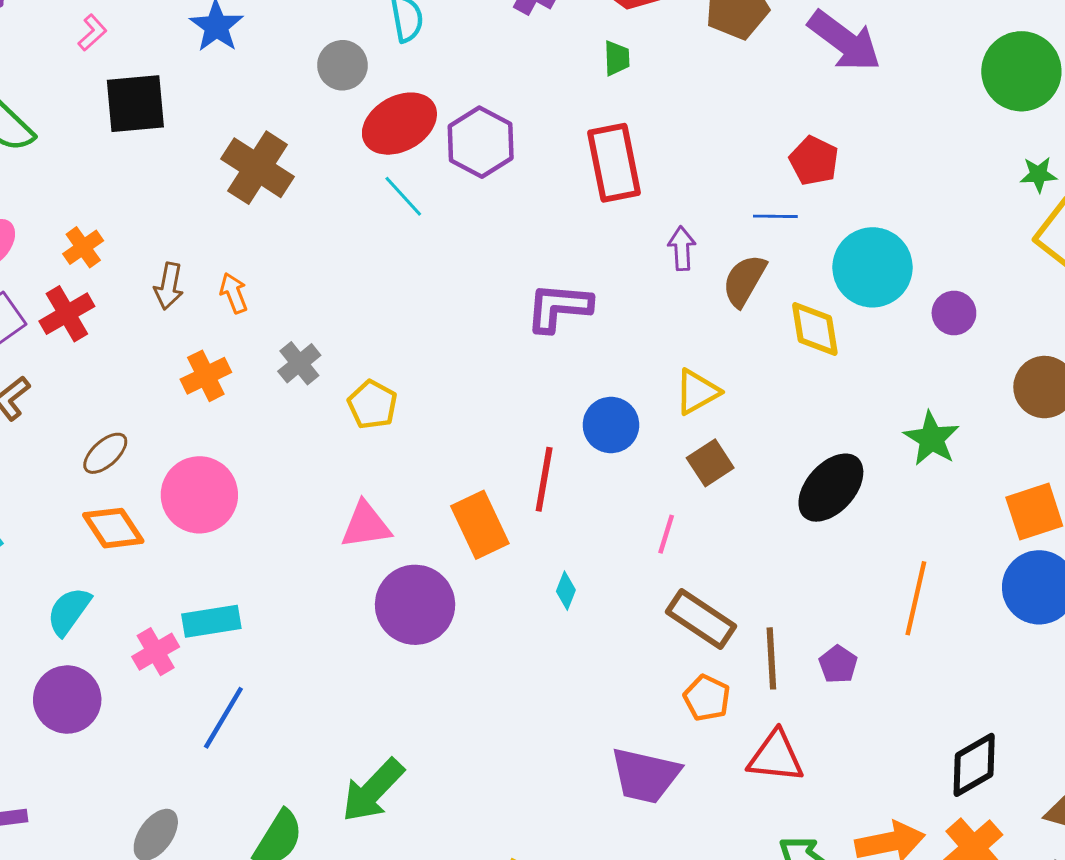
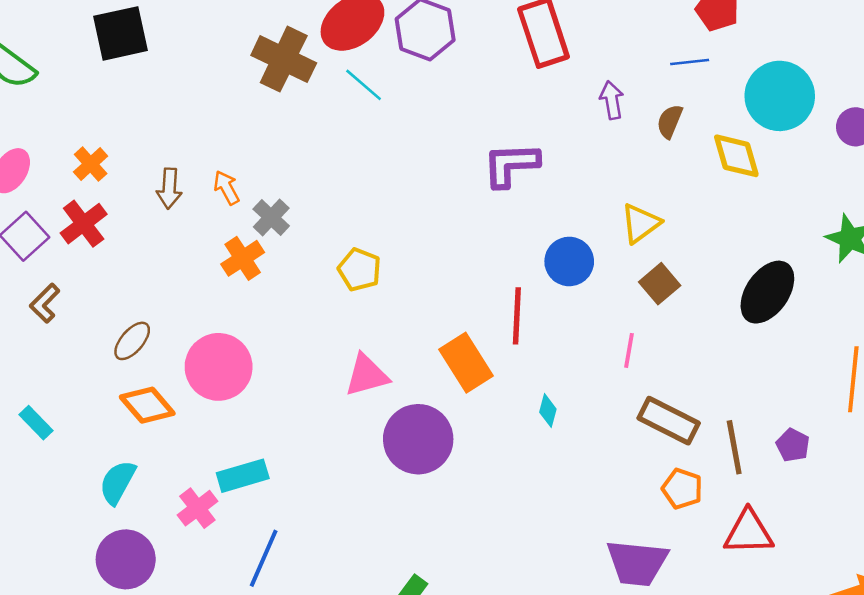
brown cross: (258, 168) -> (284, 59), moved
brown semicircle: (744, 281) -> (670, 121), size x0.7
gray cross: (299, 363) -> (271, 218), moved
orange cross: (206, 376) -> (243, 258), moved

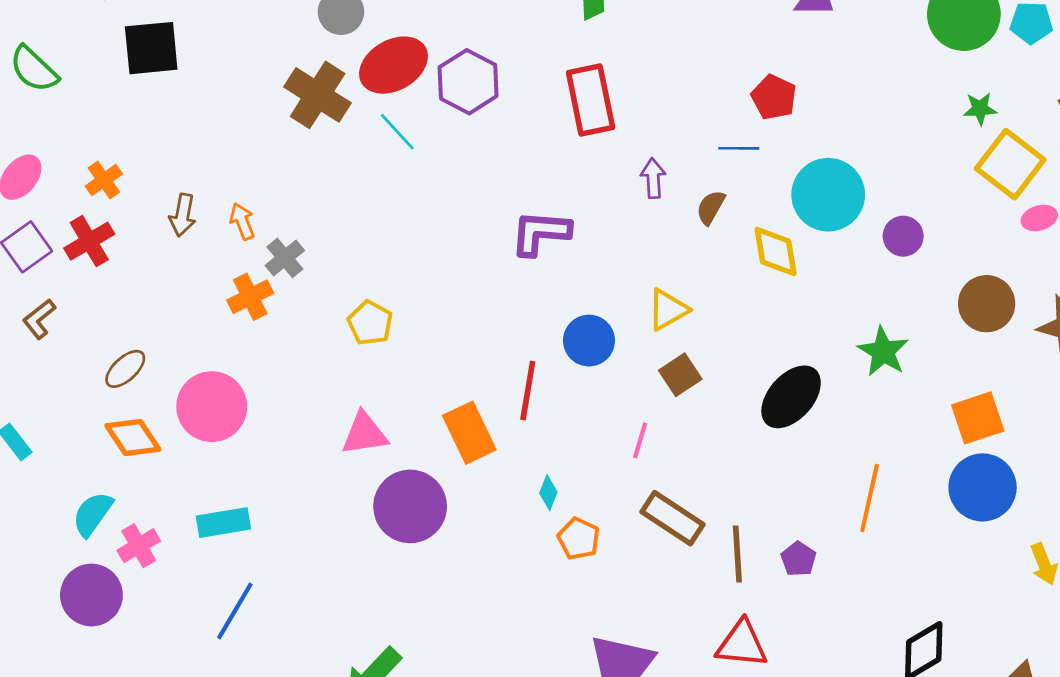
orange pentagon: (682, 489) -> (579, 538), moved
pink cross: (197, 508) -> (139, 546), moved

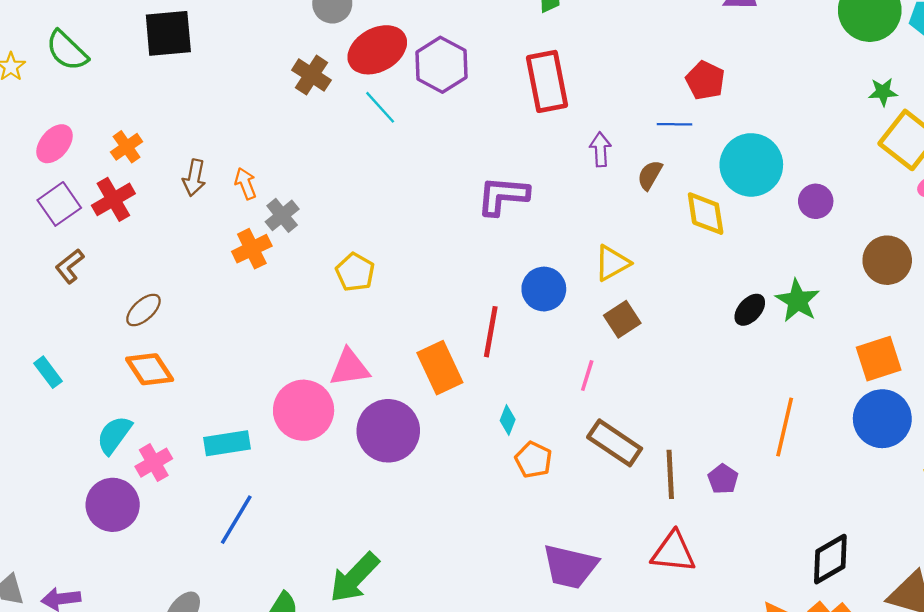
brown cross: (318, 95) -> (311, 75), size x0.7
black ellipse: (791, 397) -> (750, 310), moved, size x0.6
pink circle: (212, 407) -> (304, 410), moved

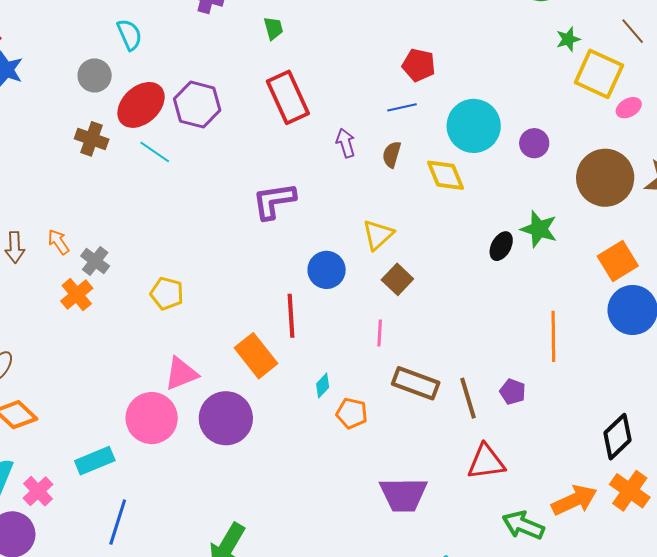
brown circle: (887, 260) -> (605, 178), size x1.4
cyan diamond: (508, 420) -> (323, 386), turned 35

